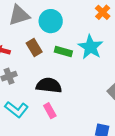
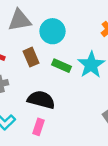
pink rectangle: (50, 111) -> (38, 127), turned 40

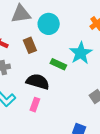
green rectangle: (62, 66) -> (58, 64), moved

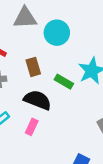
brown rectangle: (30, 45) -> (33, 67), moved

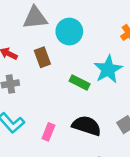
brown rectangle: (33, 67) -> (42, 57), moved
black semicircle: (37, 100) -> (87, 126), moved

